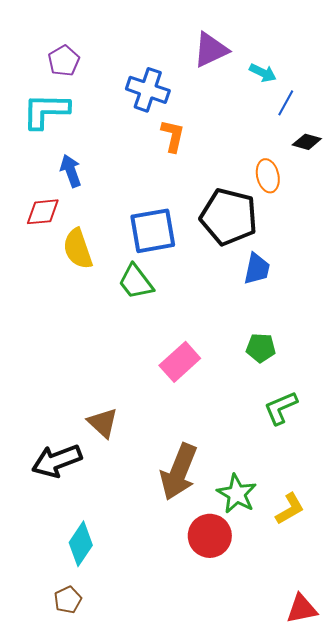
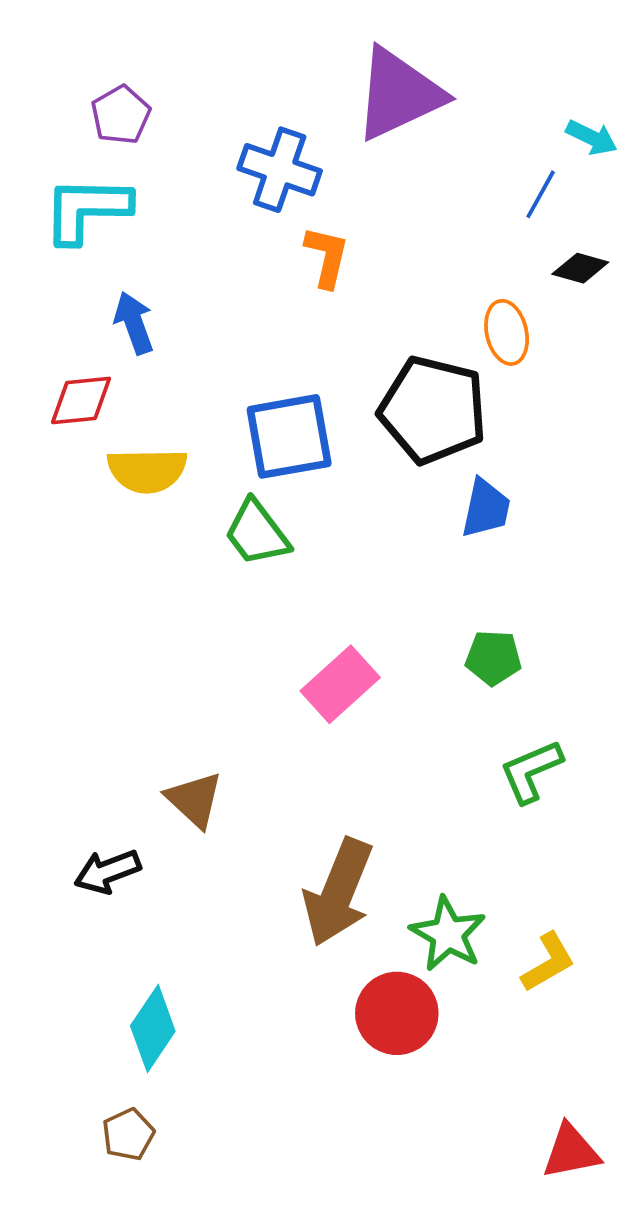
purple triangle: (211, 50) -> (399, 94), size x1.4
cyan arrow: (263, 73) -> (592, 138), moved
yellow semicircle: (78, 249) -> (147, 470), turned -72
black arrow: (57, 461) -> (107, 871), size x0.7

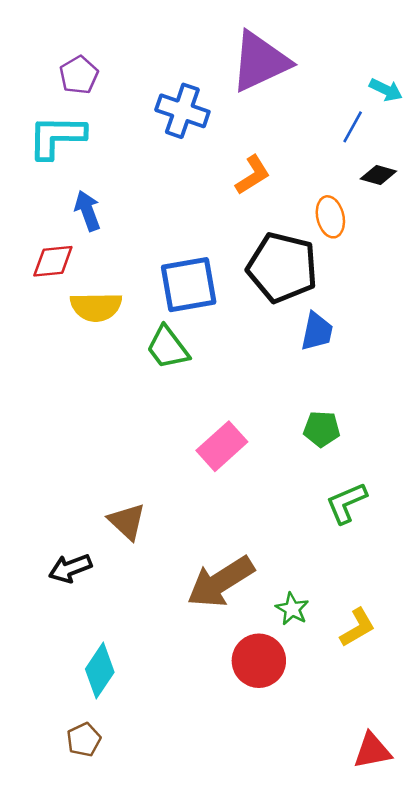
orange L-shape: (327, 257) -> (253, 175), moved, turned 45
brown arrow: (338, 892) -> (221, 582), turned 36
green star: (448, 934) -> (292, 609), size x0.7

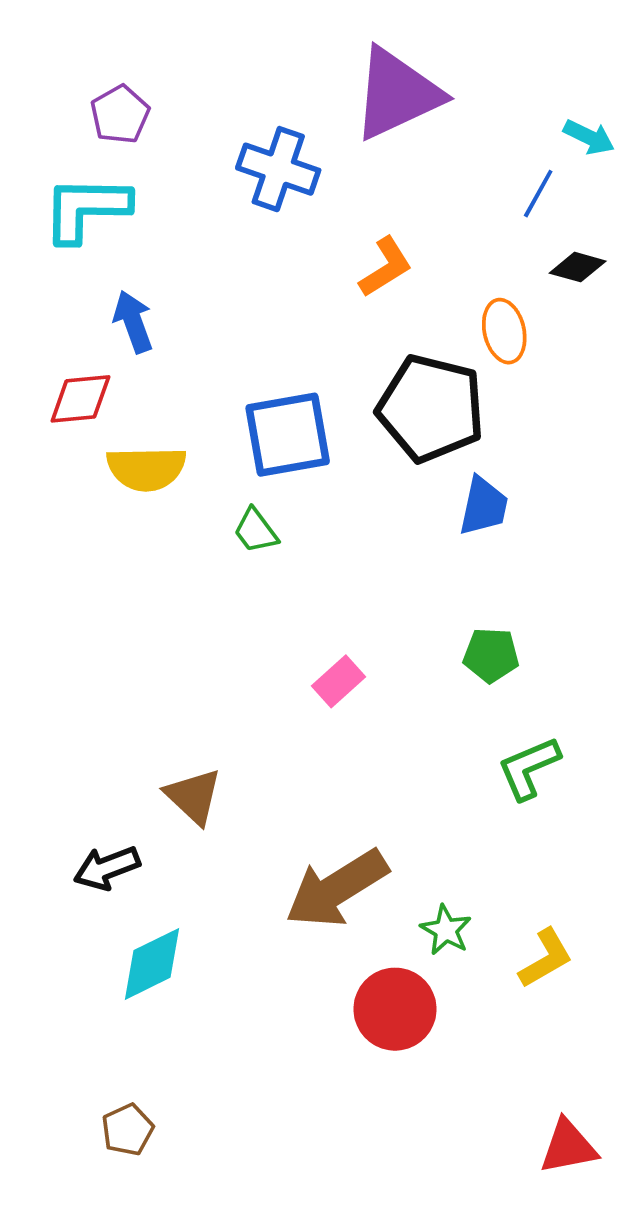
green trapezoid: (168, 348) -> (256, 531), size x0.7
pink rectangle: (222, 446) -> (338, 681), size x0.7
cyan diamond: (100, 671) -> (152, 964), moved, turned 30

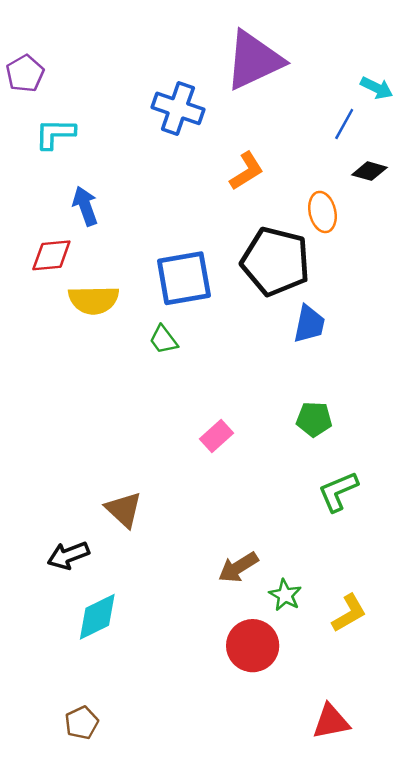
purple pentagon: (120, 114) -> (25, 73), moved
cyan L-shape: (86, 209) -> (55, 134), size x0.7
brown arrow: (337, 889) -> (238, 567), moved, size x0.6
red triangle: (568, 1147) -> (331, 722), moved

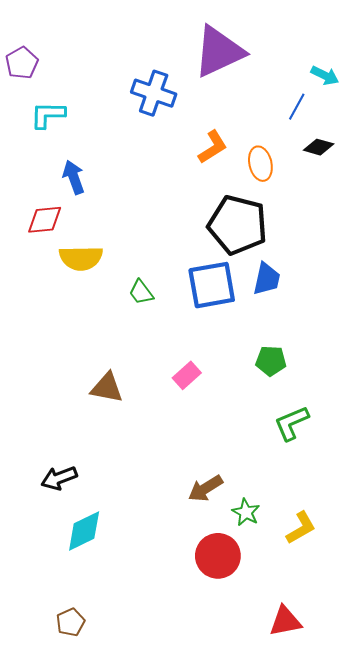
orange ellipse: (322, 212) -> (260, 164), moved
blue square: (184, 278) -> (212, 285), moved
brown triangle: (124, 510) -> (107, 388), moved, turned -32

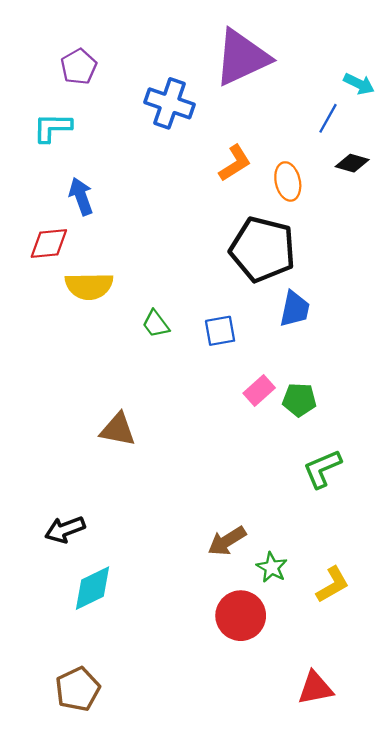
purple pentagon: (22, 63) -> (79, 67), moved
blue square: (212, 285) -> (220, 331), moved, size x0.6
pink rectangle: (187, 375) -> (259, 391), moved
brown pentagon: (71, 622) -> (78, 689), size x1.4

